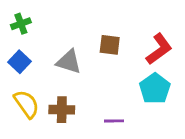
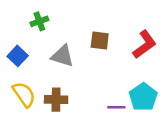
green cross: (21, 24) -> (39, 21), moved
cyan pentagon: (155, 89) -> (143, 97), moved
purple line: (114, 121) -> (116, 107), moved

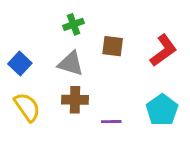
green cross: (39, 21) -> (74, 24), moved
brown cross: (56, 100) -> (75, 100), moved
purple line: (116, 107) -> (111, 122), moved

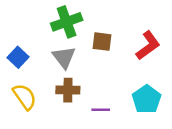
green cross: (74, 24) -> (67, 22), size x1.6
gray triangle: (71, 64) -> (64, 57), turned 35

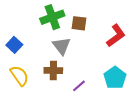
brown square: (102, 42) -> (79, 23), moved
gray triangle: (64, 57) -> (62, 46), moved
purple line: (101, 110) -> (79, 86), turned -40

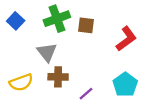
blue square: (14, 45) -> (16, 21), moved
gray triangle: (62, 46) -> (47, 52), moved
yellow semicircle: (19, 76) -> (21, 82), turned 105

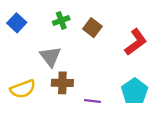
green cross: (57, 19) -> (61, 20), size x0.6
brown square: (86, 25) -> (92, 28), turned 30
purple line: (86, 94) -> (92, 101), turned 48

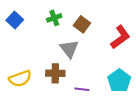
gray triangle: (50, 56) -> (69, 49), moved

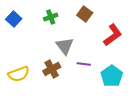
brown square: (82, 24) -> (85, 14), moved
brown cross: (55, 73) -> (52, 69), turned -30
purple line: (82, 89) -> (84, 64), moved

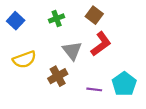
red L-shape: (113, 35) -> (101, 44), moved
purple line: (84, 64) -> (94, 89), moved
yellow semicircle: (19, 74) -> (24, 59), moved

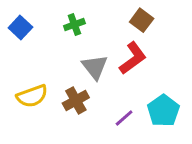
brown square: (94, 15) -> (142, 20), moved
yellow semicircle: (24, 59) -> (32, 96), moved
purple line: (94, 89) -> (124, 118), turned -48

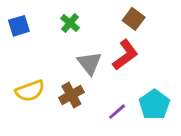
green cross: (74, 25) -> (70, 23), turned -30
blue square: (20, 27) -> (19, 26), turned 30

